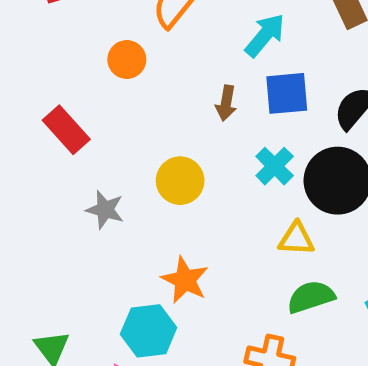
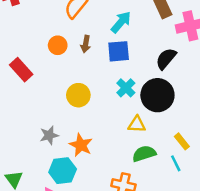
orange circle: (127, 59) -> (58, 45), moved
blue square: (287, 93) -> (119, 51), moved
brown arrow: (226, 103) -> (86, 44), moved
gray star: (105, 210) -> (49, 135), moved, turned -30

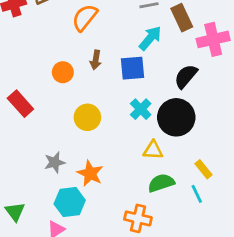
cyan arrow: (121, 22) -> (150, 38), moved
orange circle: (58, 45) -> (63, 72), moved
red rectangle: (21, 70) -> (20, 104), moved

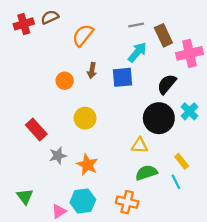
red rectangle: (20, 104) -> (36, 130), moved
cyan cross: (141, 109) -> (189, 111), moved
cyan hexagon: (70, 202) -> (83, 201), moved

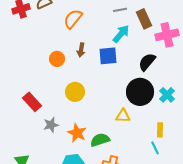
cyan cross: (189, 111) -> (167, 95), moved
yellow rectangle: (182, 161) -> (160, 130), turned 40
green semicircle: (146, 173) -> (100, 140), moved

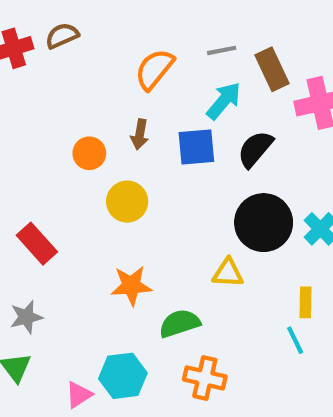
orange semicircle: (73, 19) -> (154, 69), moved
black semicircle: (147, 62) -> (255, 149), moved
yellow circle: (75, 92) -> (127, 202), moved
gray star: (51, 125) -> (26, 317), moved
orange star: (77, 133) -> (131, 286), moved, turned -30

